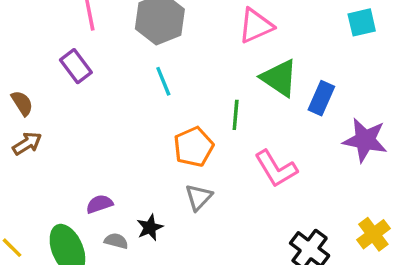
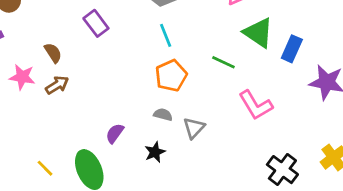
green line: (236, 115) -> (223, 62), turned -70
orange pentagon: (194, 147) -> (171, 76), moved
purple semicircle: (99, 204) -> (115, 133), turned -35
gray semicircle: (116, 241) -> (163, 115), moved

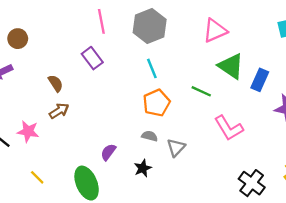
pink star: (22, 77) -> (28, 131), moved
yellow line: (45, 168) -> (37, 177), moved

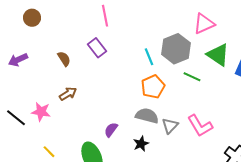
gray hexagon: (150, 26) -> (176, 49), moved
brown circle: (18, 39) -> (32, 18), moved
brown semicircle: (56, 83) -> (64, 59), moved
pink L-shape: (229, 128) -> (200, 126), moved
gray semicircle: (150, 136) -> (147, 116), size x1.6

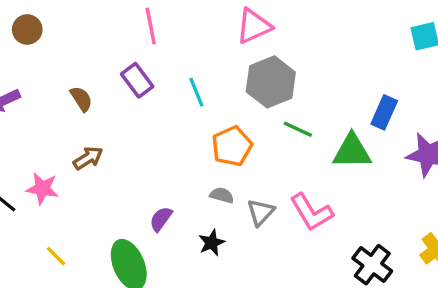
pink triangle: (204, 24) -> (254, 26), moved
green triangle: (218, 55) -> (352, 151), moved, turned -35
cyan line: (149, 57) -> (196, 92), moved
gray semicircle: (147, 116) -> (222, 195), size x0.6

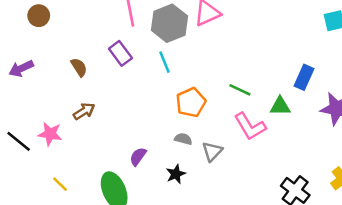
gray hexagon: (271, 82) -> (169, 23), moved
green triangle: (352, 151) -> (280, 106), size x0.7
pink L-shape: (311, 212) -> (250, 126), moved

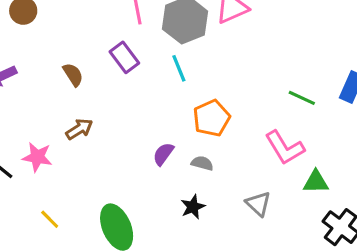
green line: (240, 90) -> (302, 98), moved
green triangle: (280, 106) -> (316, 182), moved
gray triangle: (212, 151) -> (258, 204), moved, turned -30
purple semicircle: (138, 156) -> (163, 154), moved

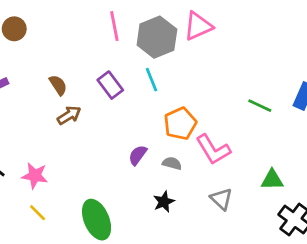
purple rectangle: (124, 57) -> (110, 85), moved
brown arrow: (79, 129) -> (69, 115), moved
pink L-shape: (285, 148) -> (213, 150), moved
pink star: (37, 157) -> (35, 176), moved

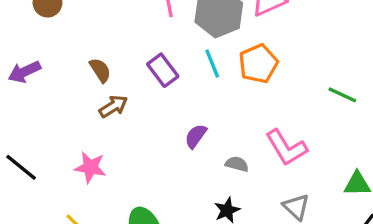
orange pentagon: (180, 123) -> (258, 64), moved
purple semicircle: (138, 155) -> (196, 136), moved
pink star: (35, 176) -> (90, 167), moved

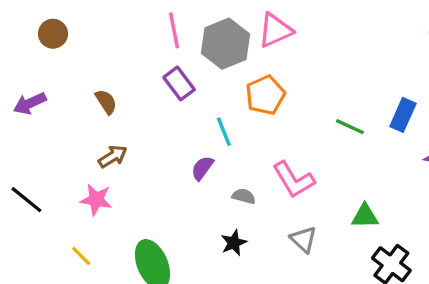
cyan line: (212, 64) -> (224, 132), moved
purple rectangle: (163, 70) -> (179, 83), moved
brown arrow: (113, 106) -> (113, 156), moved

